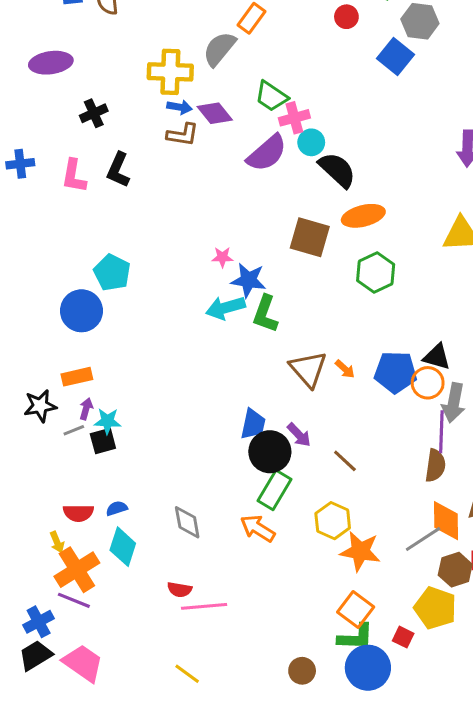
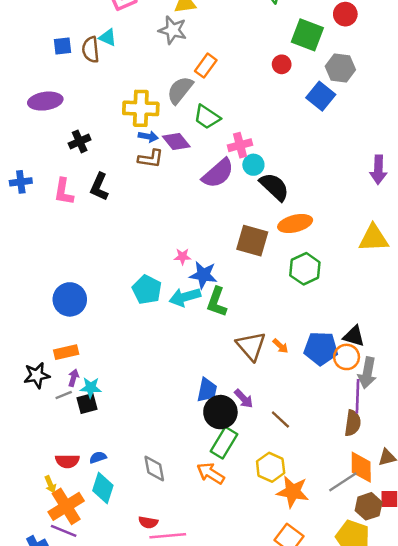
green trapezoid: (271, 96) -> (207, 117), moved
cyan pentagon: (112, 273) -> (147, 290), moved

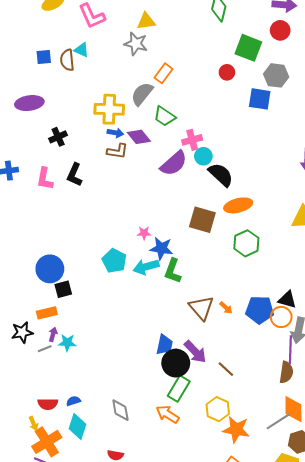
blue square: (321, 96) -> (260, 99), turned -30
purple arrow: (244, 399) -> (195, 352), size x1.4
black square: (87, 404) -> (63, 289), moved

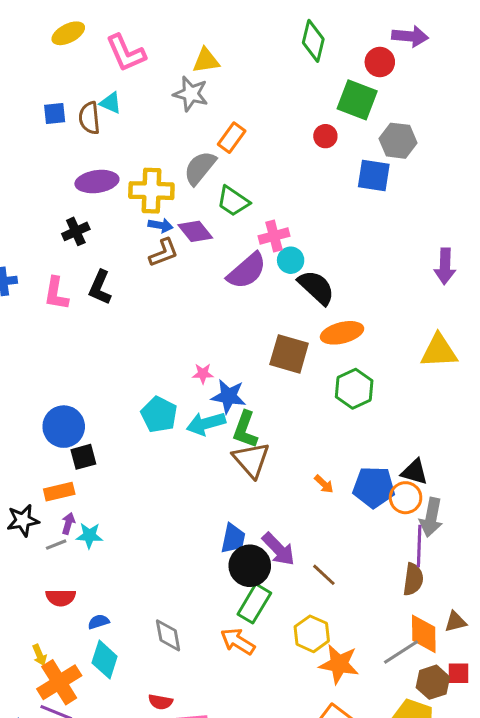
red circle: (280, 30) -> (380, 62), moved
purple ellipse: (29, 103) -> (97, 182), moved
brown L-shape: (117, 151) -> (164, 253), turned -30
brown triangle: (201, 308) -> (251, 460), moved
red semicircle: (48, 404) -> (61, 598), moved

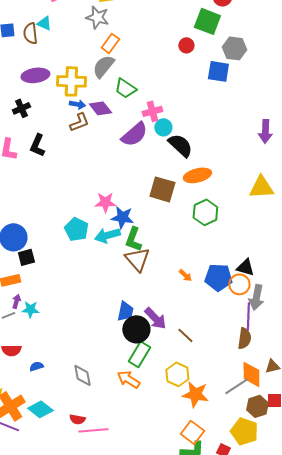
orange rectangle: (232, 138) -> (110, 43), moved
pink star: (203, 374) -> (105, 202), size x1.5
cyan diamond: (105, 660) -> (40, 409), moved, turned -70

